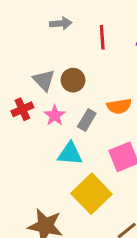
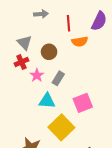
gray triangle: (44, 80) -> (25, 43), moved
orange semicircle: (119, 106) -> (80, 42), moved
red cross: (22, 109) -> (21, 62), moved

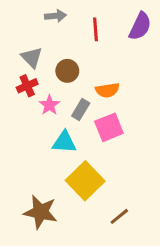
orange semicircle: (80, 42) -> (107, 90), moved
pink square: (83, 103) -> (109, 127), moved

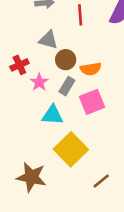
gray triangle: (32, 57) -> (48, 40), moved, turned -30
brown circle: (67, 71) -> (66, 60), moved

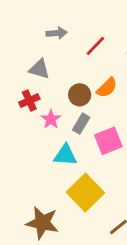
red line: (80, 15) -> (95, 46), turned 48
gray triangle: (48, 40) -> (39, 69), moved
orange semicircle: (91, 69) -> (107, 88), moved, turned -36

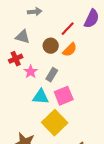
red line: (95, 46) -> (68, 29), moved
brown circle: (80, 95) -> (51, 46), moved
pink square: (108, 141) -> (64, 96), moved

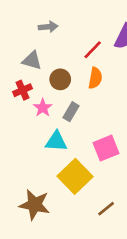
brown circle: (51, 46) -> (60, 79), moved
orange semicircle: (70, 50) -> (95, 78), turned -35
pink square: (64, 96) -> (106, 148), moved

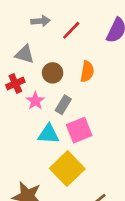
red line: (93, 50) -> (71, 30), moved
pink square: (106, 148) -> (79, 130), moved

